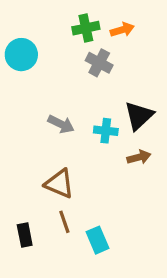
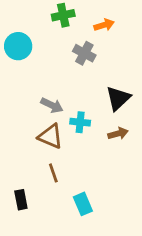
green cross: (86, 28) -> (63, 15), moved
cyan cross: (106, 131) -> (80, 122), moved
brown triangle: (59, 184) -> (51, 136), moved
brown line: (64, 222) -> (53, 173), moved

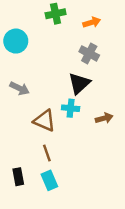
gray cross: (84, 53) -> (89, 53), moved
black triangle: (118, 98) -> (79, 83), moved
gray arrow: (52, 105) -> (20, 88), moved
cyan rectangle: (83, 204) -> (49, 180), moved

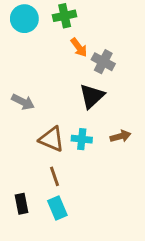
orange arrow: (92, 22) -> (79, 47), moved, turned 70
cyan circle: (16, 41) -> (24, 19), moved
cyan cross: (71, 108) -> (82, 139), moved

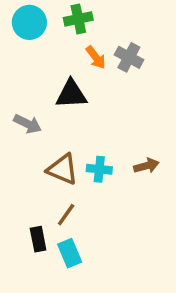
gray cross: (103, 62) -> (129, 57), moved
black triangle: (92, 96) -> (71, 94), moved, turned 40
brown line: (54, 176) -> (66, 215), turned 54
black rectangle: (22, 204) -> (38, 239), moved

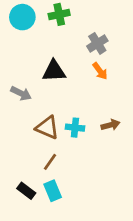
orange arrow: (96, 57) -> (100, 71), moved
gray cross: (129, 57) -> (97, 43), turned 30
black rectangle: (38, 239) -> (26, 191), moved, turned -42

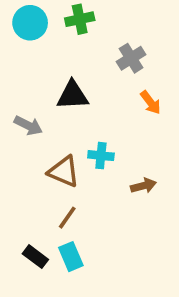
orange arrow: (100, 71) -> (151, 102), moved
brown arrow: (111, 125) -> (143, 186), moved
cyan cross: (75, 128) -> (101, 156), moved

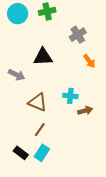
cyan cross: (101, 156) -> (70, 96), moved
cyan rectangle: (71, 257) -> (42, 153), turned 56

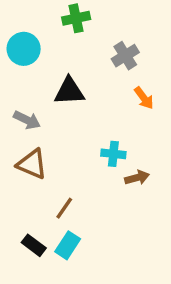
cyan circle: (18, 14) -> (24, 49), moved
brown triangle: (38, 102) -> (32, 164), moved

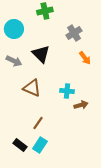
black triangle: (69, 91) -> (41, 54), turned 48
gray arrow: (27, 120) -> (14, 61), moved
brown triangle: (32, 164) -> (32, 88), moved

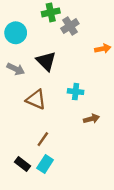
gray cross: (74, 33) -> (70, 26), moved
orange arrow: (85, 58) -> (103, 49), moved, turned -64
cyan cross: (67, 91) -> (76, 92), moved

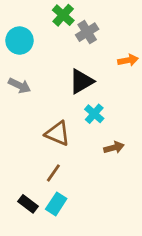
green cross: (51, 12) -> (63, 15), turned -36
black triangle: (46, 61) -> (81, 81), moved, turned 45
cyan cross: (76, 92) -> (94, 114), turned 35
brown triangle: (36, 100) -> (58, 133), moved

